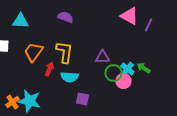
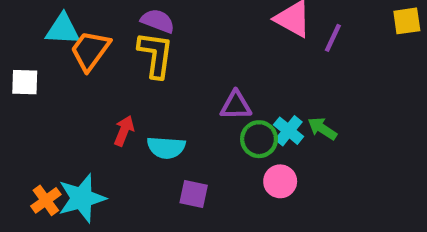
orange trapezoid: (33, 52) -> (90, 50), moved
yellow L-shape: (64, 52) -> (156, 55), moved
pink circle: (123, 81) -> (280, 181), moved
cyan star: (29, 101) -> (82, 198), turned -30

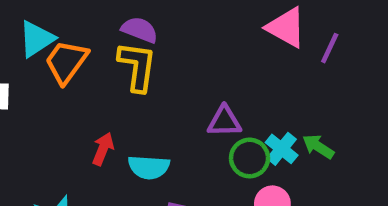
cyan triangle: (63, 29) -> (37, 39), turned -36

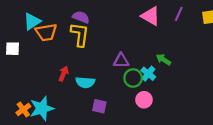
purple line: (330, 48) -> (179, 14), moved
orange trapezoid: (66, 62) -> (46, 32), turned -135
green arrow: (318, 147) -> (164, 60), moved

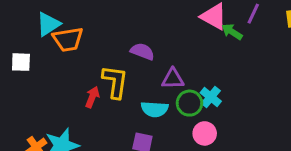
purple semicircle: (81, 17) -> (142, 51), moved
yellow L-shape: (80, 35) -> (115, 82), moved
green arrow: (164, 60) -> (232, 32), moved
cyan semicircle: (85, 82) -> (155, 109), moved

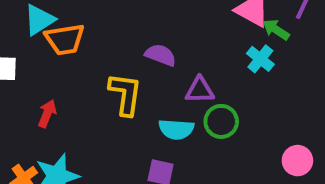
red arrow: (92, 97) -> (47, 114), moved
cyan cross: (211, 97) -> (260, 59), moved
pink circle: (205, 133) -> (297, 161), moved

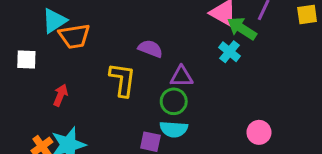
green arrow: (276, 30) -> (242, 28), size x1.4
green circle: (221, 121) -> (174, 101), moved
cyan semicircle: (176, 129) -> (174, 129), moved

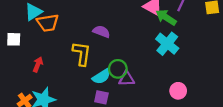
cyan cross: (230, 52) -> (167, 44), moved, size x1.5
purple triangle: (181, 77) -> (127, 79), moved
cyan semicircle: (174, 129) -> (101, 77), moved, turned -36

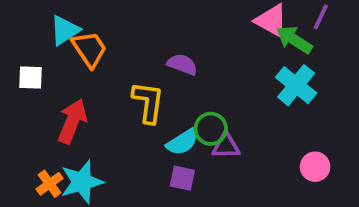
orange trapezoid: (48, 23) -> (89, 49), turned -115
red arrow: (38, 64) -> (72, 121), size x1.6

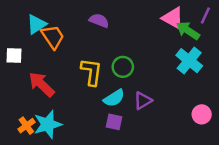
purple semicircle: (182, 64) -> (99, 21), moved
red arrow: (72, 121) -> (41, 84), turned -68
green circle: (211, 129) -> (123, 67), moved
purple triangle: (226, 146) -> (143, 101), turned -30

